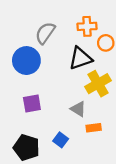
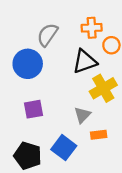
gray triangle: (78, 109) -> (82, 115), turned 42
blue square: (61, 140) -> (64, 148), size x1.5

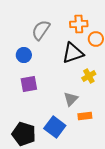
blue circle: (28, 64) -> (24, 55), size x0.6
yellow cross: (103, 88) -> (89, 76), size x0.6
purple square: (33, 109) -> (29, 84), moved

